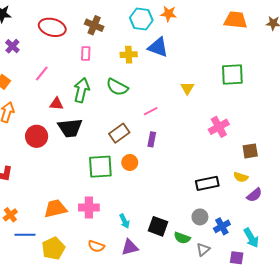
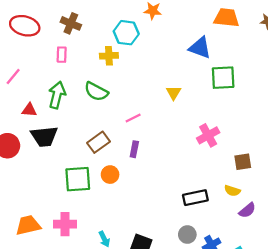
cyan hexagon: (141, 19) -> (126, 33), moved
blue triangle: (158, 47) -> (200, 48), moved

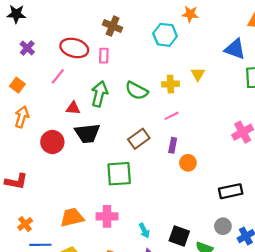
red ellipse: (25, 26) -> (74, 48), moved
yellow cross: (109, 56) -> (170, 84), moved
yellow triangle: (173, 93) -> (198, 74), moved
orange circle: (110, 175) -> (188, 163), moved

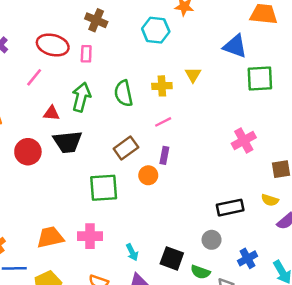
green semicircle: (137, 91) -> (123, 93), turned 50
orange circle: (188, 163) -> (148, 175), moved
gray circle: (223, 226) -> (212, 240), moved

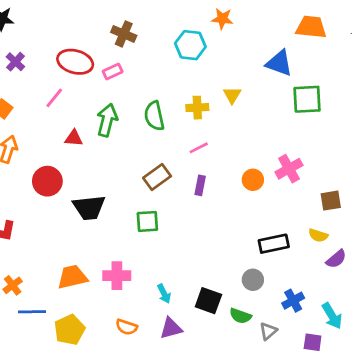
pink rectangle: (86, 54) -> (113, 71), turned 63
black trapezoid: (68, 142) -> (89, 208), moved
orange circle: (148, 175) -> (253, 180), moved
green square: (104, 188) -> (147, 221), moved, size x0.7

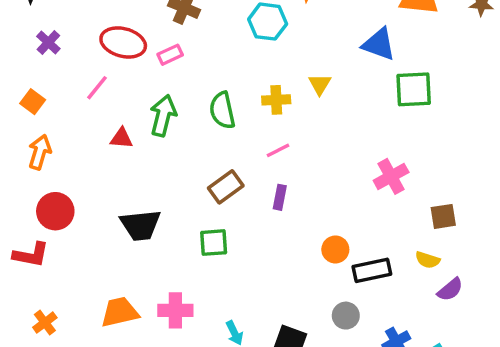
orange circle: (253, 180) -> (335, 249), moved
red circle: (47, 181) -> (55, 211), moved

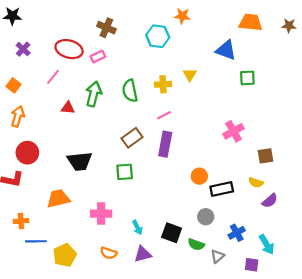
green square: (414, 89) -> (247, 78), size x0.7
purple rectangle: (280, 197) -> (165, 144), size x1.6
orange trapezoid: (120, 312) -> (58, 199), moved
orange cross: (45, 323) -> (21, 221), turned 32

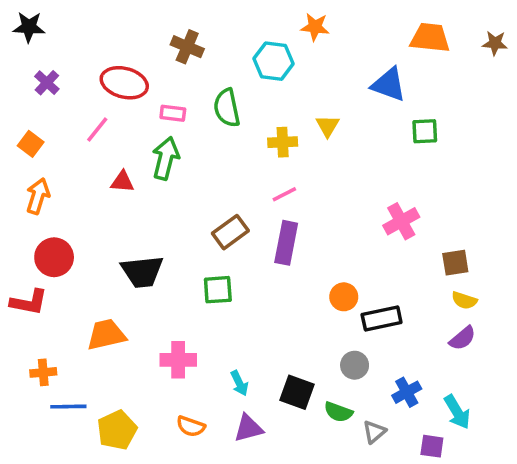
pink rectangle: (98, 57) -> (173, 113), moved, turned 32
green semicircle: (130, 91) -> (227, 108), moved
yellow semicircle: (256, 183) -> (464, 300), moved

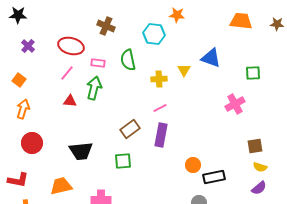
blue triangle: (389, 85) -> (211, 58), moved
pink line: (97, 129) -> (67, 73), moved
green square: (425, 131) -> (253, 73), moved
pink cross: (401, 221) -> (235, 104), moved
red L-shape: (29, 302) -> (18, 180), moved

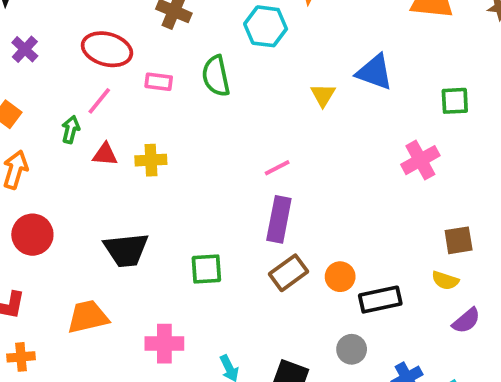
yellow cross: (159, 79) -> (151, 160), moved
green arrow: (94, 88) -> (71, 130), moved, size x0.6
brown rectangle: (130, 129) -> (289, 273), moved
yellow semicircle: (260, 167) -> (445, 280), moved

